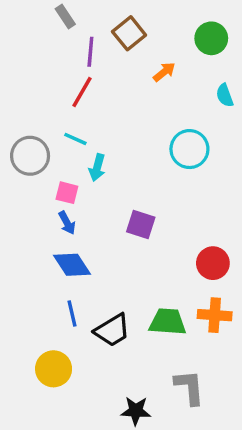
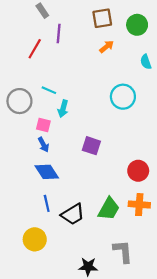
brown square: (129, 33) -> (102, 18), moved, turned 30
red line: (82, 92) -> (35, 49), moved
green trapezoid: (168, 322) -> (109, 209), turned 115

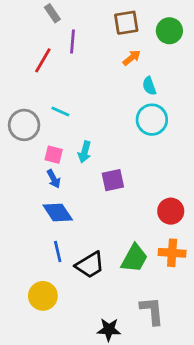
cyan semicircle: (146, 62) -> (149, 86), moved
cyan arrow: (63, 109) -> (85, 152), moved
purple square: (91, 146) -> (113, 180), turned -30

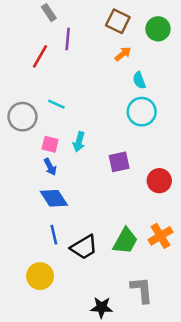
brown square: (126, 23) -> (118, 21), turned 35
purple square: (113, 180) -> (119, 162), moved
red circle: (171, 211) -> (159, 181), moved
orange cross: (172, 253) -> (161, 236), turned -35

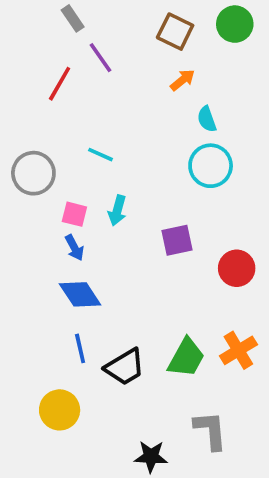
green circle: (158, 29) -> (235, 24), moved
purple line: (68, 39) -> (101, 58), turned -40
cyan line: (56, 104) -> (101, 155), moved

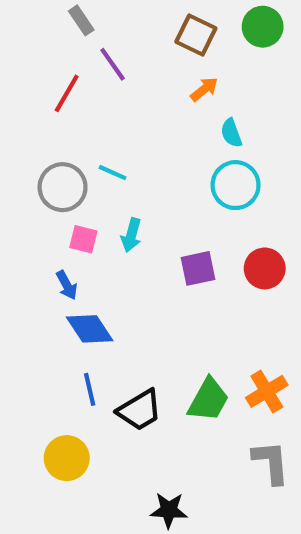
gray circle: (33, 173) -> (63, 187), moved
blue arrow: (74, 248) -> (67, 285), moved
red circle: (237, 268) -> (265, 268), moved
gray L-shape: (211, 430) -> (271, 462), moved

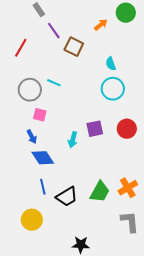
brown square: (196, 35) -> (74, 47), moved
orange arrow: (204, 89) -> (101, 25), moved
red line: (67, 93) -> (21, 48), moved
cyan arrow: (131, 235) -> (73, 140), moved

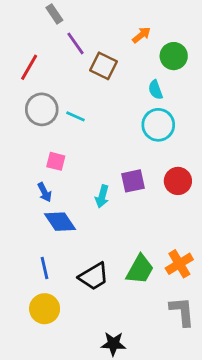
green circle: (126, 13) -> (174, 56), moved
gray circle: (30, 90) -> (42, 109), moved
blue line: (43, 187) -> (45, 268), moved

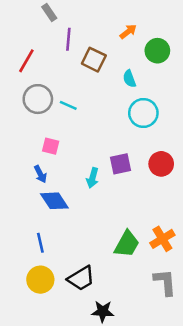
purple line: (75, 43) -> (68, 39), turned 40
cyan semicircle: (155, 90) -> (129, 79), moved
black trapezoid: (94, 276) -> (81, 278), moved

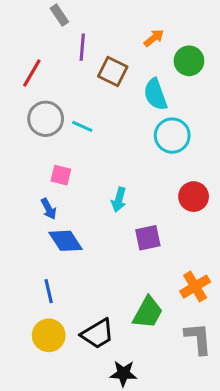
cyan semicircle: (129, 79) -> (155, 94), size x1.5
purple square: (120, 164) -> (148, 238), moved
cyan arrow: (93, 178) -> (119, 200), moved
green trapezoid: (127, 244) -> (148, 312), moved

